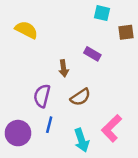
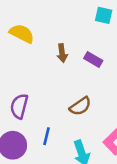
brown arrow: (64, 68) -> (62, 53), moved
purple semicircle: (42, 96) -> (19, 106), moved

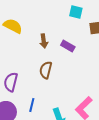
brown semicircle: (80, 106) -> (46, 70), moved, turned 138

